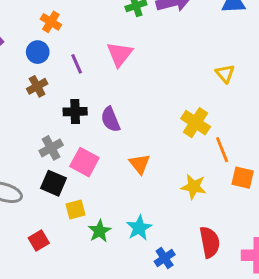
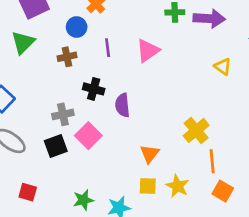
yellow triangle: (225, 74) -> (223, 66), moved, turned -30
orange triangle: (140, 164) -> (150, 154), moved
black square: (54, 183) -> (56, 146), turned 30
yellow square: (75, 209) -> (148, 186), moved
red square: (39, 240) -> (28, 192), turned 30

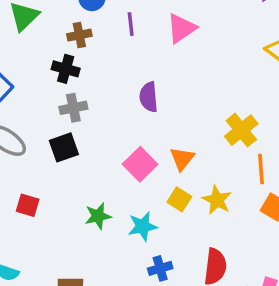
black cross: (94, 89) -> (66, 69), moved
pink square: (88, 136) -> (140, 164), moved
yellow square: (148, 186) -> (179, 199), turned 30

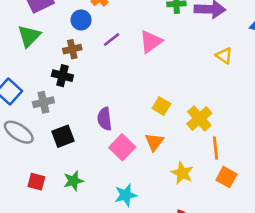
purple line: (131, 24) -> (112, 39), turned 60
purple semicircle: (149, 97) -> (105, 119), moved
gray cross: (73, 108) -> (43, 102), moved
yellow square: (179, 199) -> (161, 106), moved
green star: (98, 216) -> (73, 181), moved

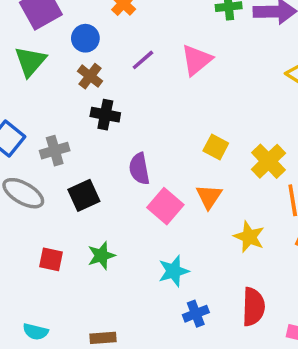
blue circle: (81, 20) -> (85, 38), moved
brown cross: (72, 49) -> (90, 76), turned -36
black cross: (62, 76) -> (105, 115), moved

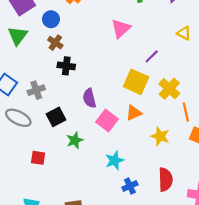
purple line: (143, 60) -> (152, 56), moved
yellow square: (216, 147) -> (136, 82), size x1.6
orange triangle: (209, 197) -> (134, 113), turned 35
green star: (101, 256) -> (75, 140), moved

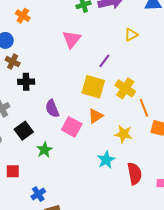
yellow triangle: (184, 33) -> (131, 35), turned -48
cyan star: (115, 160) -> (106, 160), moved
blue cross: (130, 186) -> (38, 194), moved

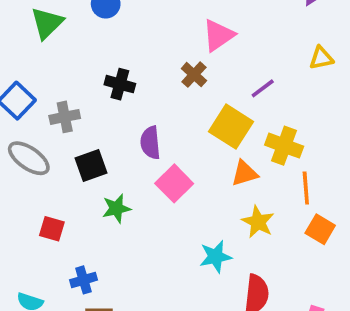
brown cross: (13, 62) -> (194, 75), moved
yellow cross: (125, 88) -> (284, 146), turned -30
orange triangle: (95, 116) -> (245, 173), moved

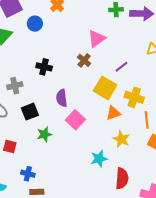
blue cross: (84, 280) -> (28, 174), turned 32

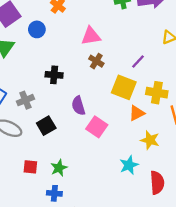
pink triangle: (97, 39) -> (91, 36), moved, turned 36
green star: (44, 134) -> (59, 168), moved

